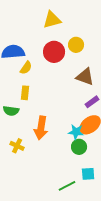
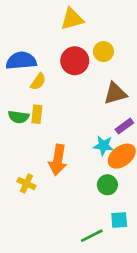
brown triangle: (85, 77) -> (115, 93), turned -36
green semicircle: (11, 111) -> (19, 117), moved
cyan star: (76, 132) -> (103, 146), moved

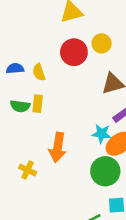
blue semicircle: (21, 61) -> (15, 68), moved, size x0.6
yellow semicircle: (38, 82) -> (39, 72), turned 126
green circle: (107, 185) -> (105, 171), size x1.5

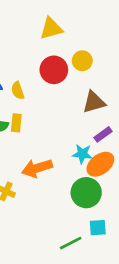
orange arrow: (58, 147) -> (37, 168), turned 64

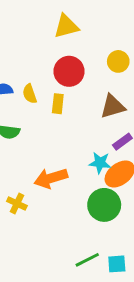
yellow circle: (82, 61) -> (118, 61), moved
yellow rectangle: (16, 123) -> (58, 104), moved
cyan square: (98, 228) -> (117, 264), moved

